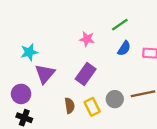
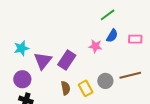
pink star: (87, 39) -> (95, 46), moved
cyan star: (29, 52) -> (21, 48), moved
purple rectangle: (86, 74) -> (67, 60), moved

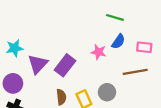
green line: (108, 15) -> (115, 17), turned 49
brown line: (130, 75) -> (135, 72), moved

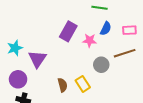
purple rectangle: (65, 65) -> (68, 31), moved
gray circle: (107, 92) -> (101, 65), moved

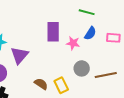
purple rectangle: (68, 31) -> (53, 32), turned -36
brown line: (125, 53) -> (106, 75), moved
brown semicircle: (62, 85) -> (41, 84), turned -48

